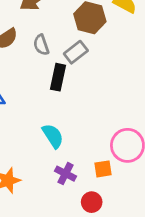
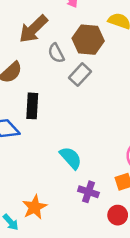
gray semicircle: (41, 45) -> (56, 53), moved
black rectangle: (58, 77) -> (32, 106), moved

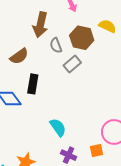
brown arrow: (33, 29) -> (40, 25), turned -40

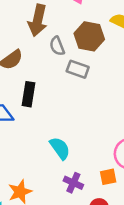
gray rectangle: (72, 64) -> (78, 69), turned 60

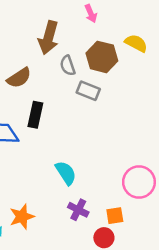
orange square: (108, 177) -> (115, 216), moved

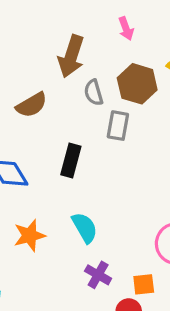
gray rectangle: (88, 91) -> (118, 126), turned 75
black rectangle: (35, 115) -> (71, 161), moved
orange star: (22, 217) -> (30, 236), moved

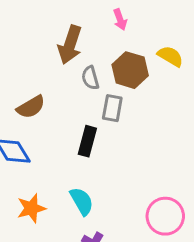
brown semicircle: (32, 105) -> (31, 107), moved
black rectangle: (71, 161) -> (87, 141), moved

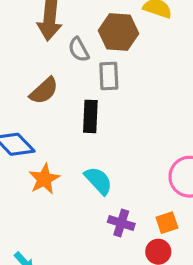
brown semicircle: (31, 107) -> (44, 91), moved
orange star: (31, 208) -> (44, 179), moved

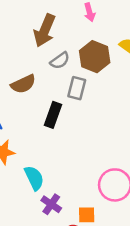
gray semicircle: (79, 50) -> (60, 61), turned -114
cyan semicircle: (98, 181) -> (34, 178), moved

